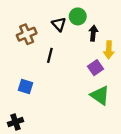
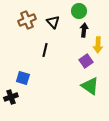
green circle: (78, 16) -> (79, 11), moved
brown cross: (27, 34) -> (27, 20), moved
black cross: (15, 122) -> (11, 97), moved

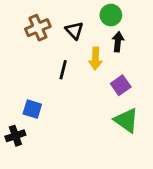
yellow arrow: (98, 45) -> (95, 59), moved

